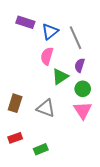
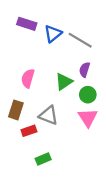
gray line: (76, 38) -> (80, 40), turned -35
pink semicircle: (47, 56) -> (28, 78), moved
red rectangle: (15, 138) -> (29, 131), moved

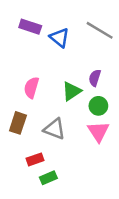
blue triangle: (53, 34) -> (59, 38), turned -42
gray line: (80, 40) -> (100, 30), moved
red rectangle: (29, 131) -> (35, 159), moved

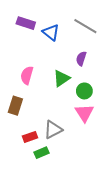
purple semicircle: (95, 78) -> (81, 59), moved
gray triangle: (55, 129) -> (53, 130), moved, turned -48

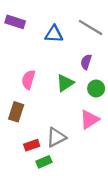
purple rectangle: (26, 23) -> (15, 22), moved
blue triangle: (51, 32) -> (54, 34), turned -36
green circle: (84, 91) -> (96, 89), moved
pink triangle: (84, 113) -> (89, 120), turned 30

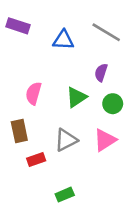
brown rectangle: (16, 112) -> (19, 131), turned -30
gray triangle: (56, 137) -> (66, 140), moved
red rectangle: (32, 145) -> (36, 159), moved
green rectangle: (44, 162) -> (65, 195), moved

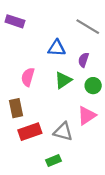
blue triangle: (63, 40) -> (57, 48), moved
gray triangle: (66, 140) -> (63, 132), moved, turned 42
red rectangle: (36, 159) -> (30, 132), size x1.5

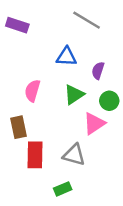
gray line: (88, 27) -> (87, 20), moved
pink triangle: (87, 116) -> (94, 123), moved
red rectangle: (30, 132) -> (35, 155), turned -70

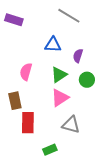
pink triangle: (94, 123) -> (60, 98), moved
gray triangle: (74, 155) -> (71, 125), moved

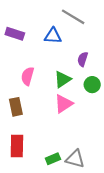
purple rectangle: (14, 20) -> (15, 34), moved
blue triangle: (53, 45) -> (53, 36), moved
red rectangle: (28, 123) -> (17, 146), moved
gray triangle: (71, 125) -> (75, 159), moved

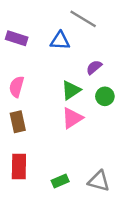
purple semicircle: (83, 59) -> (94, 67), turned 32
pink semicircle: (28, 76) -> (17, 87), moved
gray triangle: (75, 159) -> (99, 181), moved

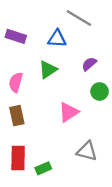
green triangle: (71, 90) -> (48, 70), moved
green rectangle: (60, 181) -> (43, 168), moved
gray triangle: (99, 181) -> (87, 151), moved

